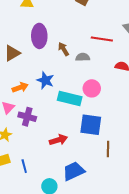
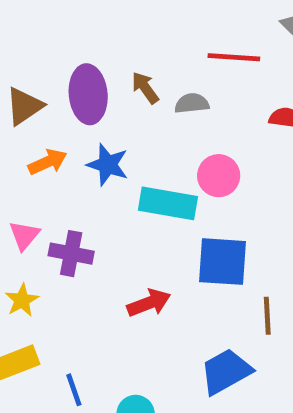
purple ellipse: (39, 36) -> (88, 94), moved
orange arrow: (20, 87) -> (48, 162), moved
blue line: (24, 166) -> (74, 390), moved
blue trapezoid: (74, 171) -> (226, 371), moved

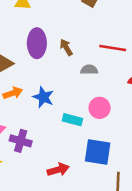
brown arrow: (145, 88) -> (66, 47), moved
purple ellipse: (88, 94) -> (37, 43), moved
cyan rectangle: (168, 203) -> (72, 120), size x0.7

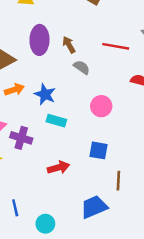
gray semicircle: (89, 70) -> (82, 67), moved, turned 35
cyan rectangle: (72, 120) -> (56, 121), moved
blue square: (98, 152) -> (98, 150), size x0.7

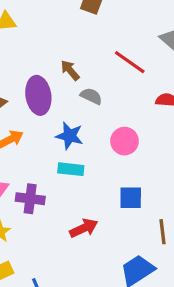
purple ellipse: (39, 40) -> (38, 95), moved
red line: (116, 46) -> (130, 62), turned 35
blue star: (45, 94) -> (69, 136), moved

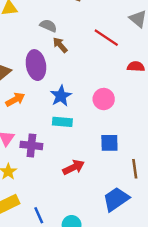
gray semicircle: (91, 96) -> (48, 26), moved
blue star: (69, 136) -> (61, 96), turned 30

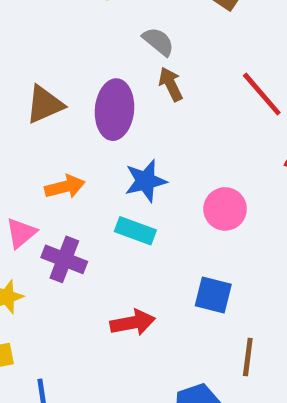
orange arrow: (15, 99) -> (65, 187), moved

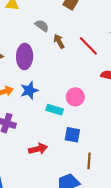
brown arrow: (171, 84) -> (59, 41), moved
blue star: (146, 181) -> (29, 90), moved
cyan rectangle: (135, 231) -> (55, 110), moved

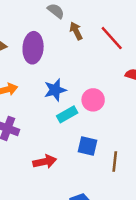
blue star: (29, 90) -> (55, 90), moved
cyan rectangle: (55, 110) -> (67, 114), turned -49
brown line: (89, 161) -> (115, 161), moved

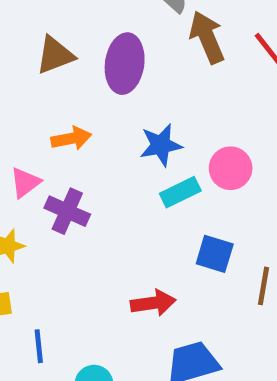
brown arrow: (76, 31) -> (207, 37), size x1.5
red arrow: (45, 162) -> (153, 303), moved

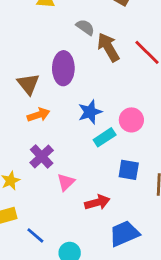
brown triangle: (55, 55) -> (28, 84), moved, turned -40
pink triangle: (25, 183) -> (66, 182), moved
purple cross: (67, 211) -> (42, 156), turned 30
blue line: (39, 346) -> (35, 235), turned -36

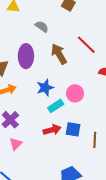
brown arrow: (108, 47) -> (59, 54), moved
pink triangle: (66, 182) -> (16, 144), moved
red arrow: (97, 202) -> (52, 130), moved

